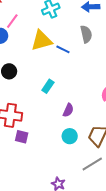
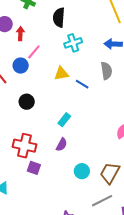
yellow triangle: (41, 41) -> (61, 74), size x0.7
purple semicircle: (68, 110) -> (62, 145), moved

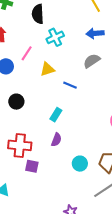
pink line: (34, 52) -> (27, 53), moved
gray semicircle: (106, 71) -> (92, 61), turned -108
blue line: (82, 84) -> (70, 85), moved

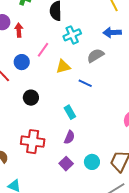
gray semicircle: (92, 61) -> (95, 56), moved
cyan rectangle: (56, 115) -> (70, 112), turned -64
purple square: (32, 166) -> (66, 164), moved, turned 32

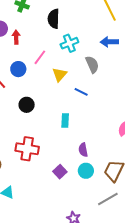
gray semicircle: (95, 56) -> (92, 64), turned 96
yellow triangle: (63, 67) -> (60, 75), turned -35
cyan rectangle: (70, 112) -> (65, 120), turned 32
purple semicircle: (69, 137) -> (83, 150), moved, turned 144

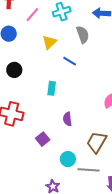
pink line: (40, 57) -> (32, 15), moved
cyan circle: (86, 171) -> (68, 159), moved
gray line: (108, 199) -> (88, 170), turned 30

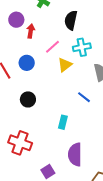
yellow triangle: (49, 42) -> (65, 65), moved
purple semicircle: (67, 119) -> (75, 155), size x1.6

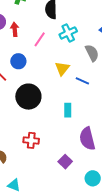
yellow triangle: (65, 65) -> (62, 69), moved
black circle: (28, 99) -> (28, 97), size x1.6
red cross: (20, 143) -> (31, 140), size x0.7

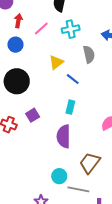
red arrow: (15, 29) -> (18, 21), moved
cyan rectangle: (68, 110) -> (70, 107), moved
purple square: (65, 162) -> (33, 115), moved

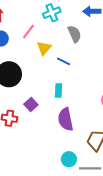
pink line: (41, 28) -> (28, 32), moved
cyan rectangle: (70, 107) -> (59, 91), moved

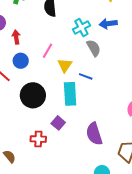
cyan cross: (52, 13) -> (81, 28), moved
cyan rectangle: (59, 91) -> (70, 94), moved, size x1.6

